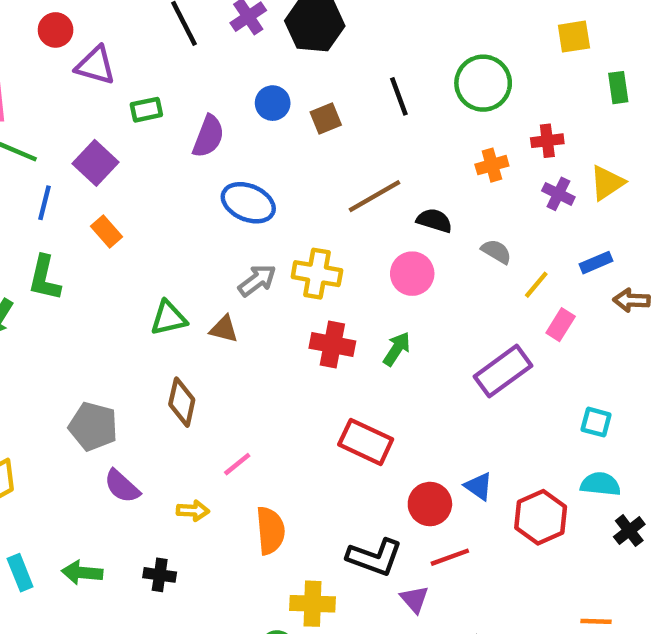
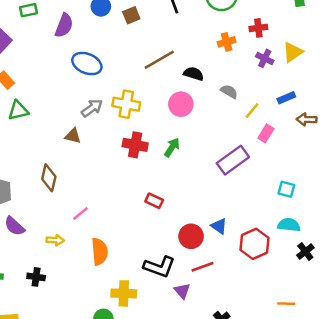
green triangle: (169, 318) -> (18, 111), moved
red rectangle: (366, 442) -> (154, 201), size x0.6

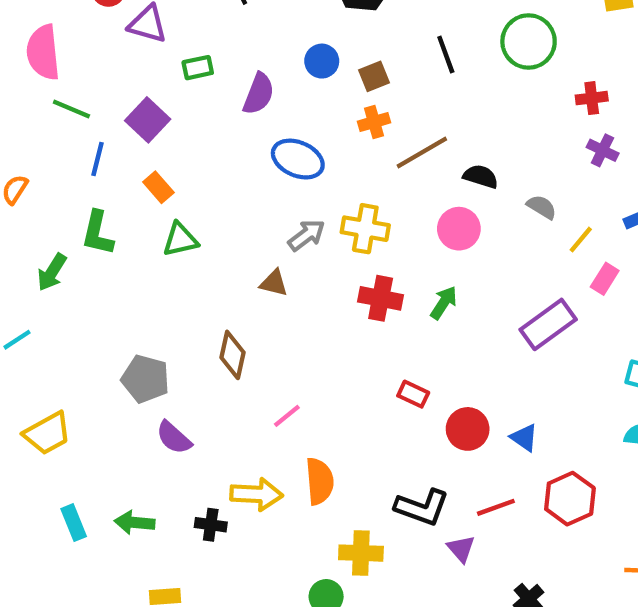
orange cross: (227, 42) -> (374, 122), moved
red circle: (191, 236) -> (468, 429), moved
yellow arrow: (55, 240) -> (256, 494), moved, size x1.6
red hexagon: (255, 244) -> (570, 499), moved

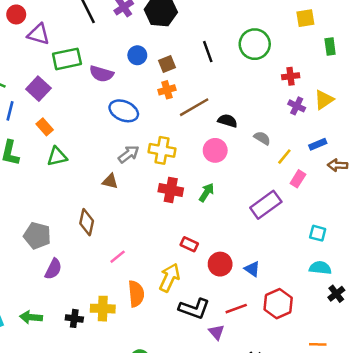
green rectangle: (198, 68) -> (67, 59), size x1.6
purple semicircle: (259, 94) -> (101, 74), turned 85
purple semicircle: (174, 438) -> (53, 269), turned -105
yellow arrow: (256, 494) -> (169, 278), moved, turned -68
yellow cross: (361, 553) -> (103, 309), moved

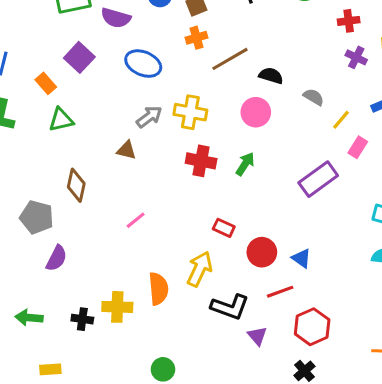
purple square: (38, 89) -> (79, 57), moved
brown diamond: (87, 222) -> (76, 185), moved
pink line: (118, 257) -> (136, 220), moved
red hexagon: (278, 304) -> (312, 327), moved
red line: (236, 309) -> (280, 292), moved

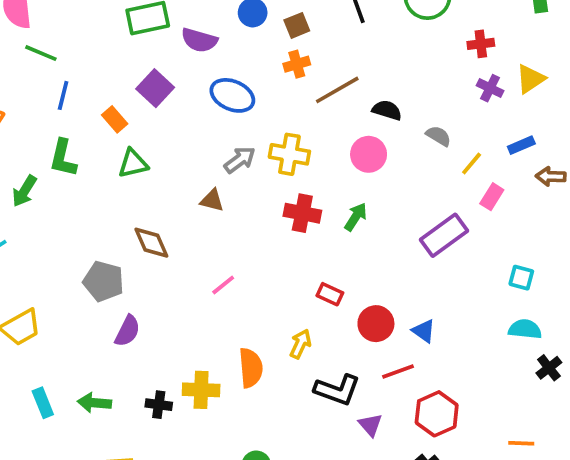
brown diamond: (76, 185) -> (151, 243), turned -36
yellow arrow: (199, 269) -> (300, 344), size x0.7

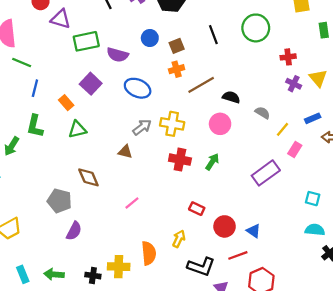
yellow triangle: (531, 79) -> (318, 78), turned -36

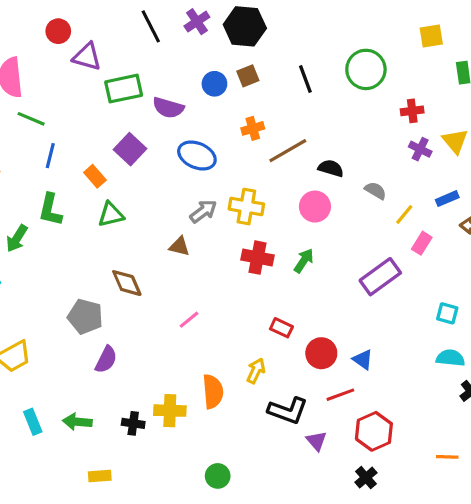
brown square: (177, 46) -> (248, 76), moved

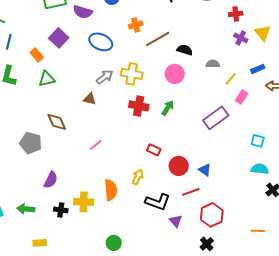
gray semicircle: (376, 191) -> (213, 64), turned -32
purple semicircle: (106, 360) -> (51, 180), moved

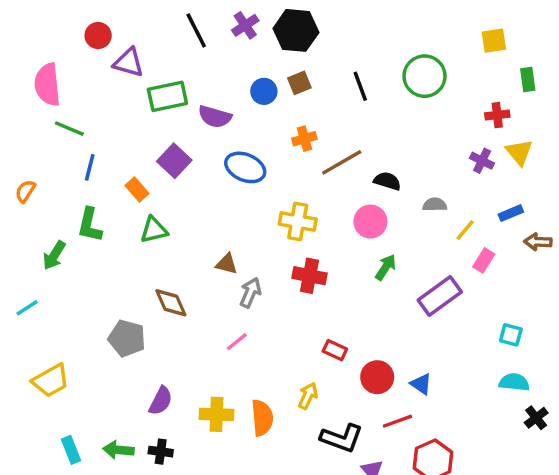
red cross: (236, 14) -> (497, 115), moved
gray arrow: (105, 77) -> (250, 293), moved, turned -30
green arrow: (168, 108) -> (386, 267), moved
yellow cross: (84, 202) -> (216, 414), moved
black cross: (61, 210) -> (161, 452), moved

